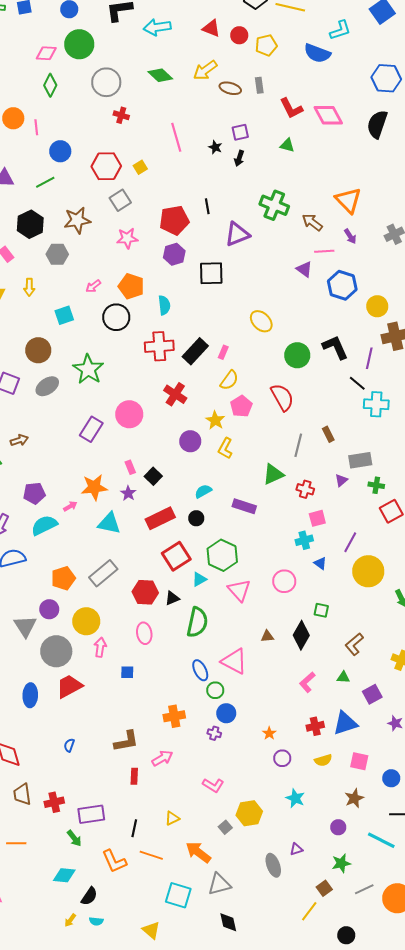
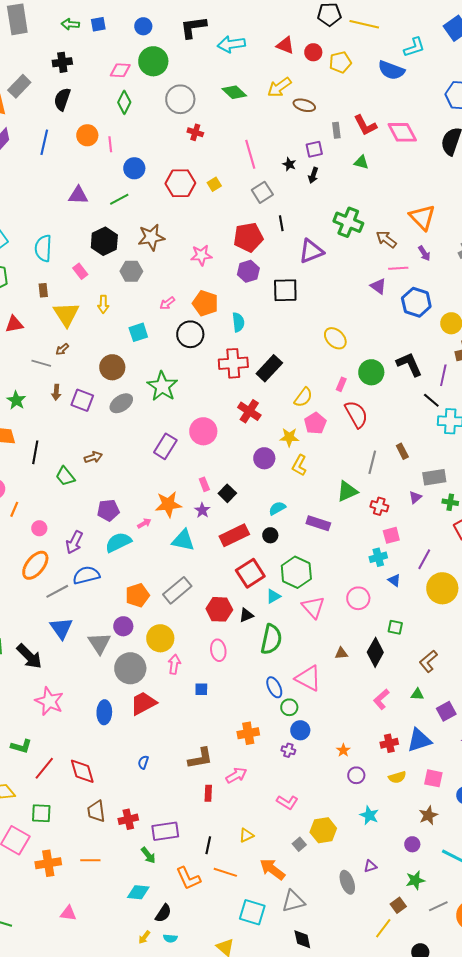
gray rectangle: (259, 85) -> (336, 130), moved
gray square: (120, 200) -> (262, 192), moved
pink rectangle: (223, 352) -> (341, 384), moved
yellow star: (215, 420) -> (289, 437), turned -30

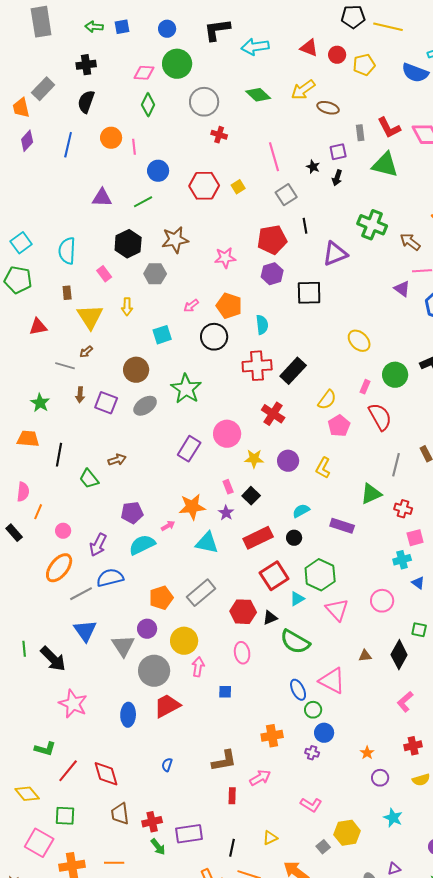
green triangle: (361, 162) -> (385, 165), size x1.8
yellow star: (289, 437) -> (254, 459), moved
green semicircle: (271, 639) -> (295, 642), turned 108
green arrow: (148, 855) -> (158, 847), moved

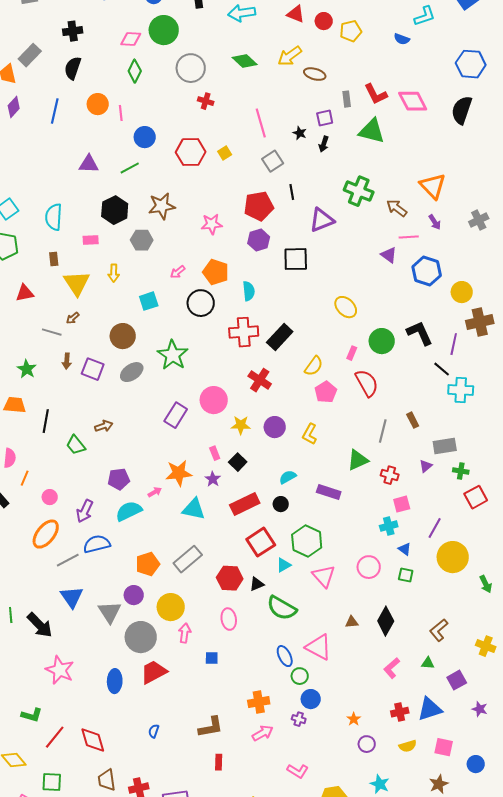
blue semicircle: (415, 73) -> (402, 39), size x0.6
pink rectangle: (104, 274) -> (91, 240), turned -56
green square: (419, 630) -> (406, 575), moved
pink arrow: (260, 778) -> (263, 733), moved

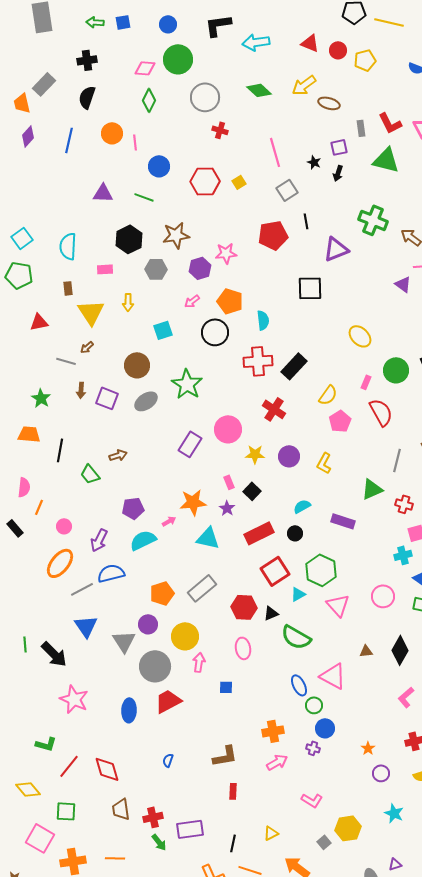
green line: (130, 168) -> (144, 197), turned 48
purple hexagon: (259, 240) -> (200, 268), moved

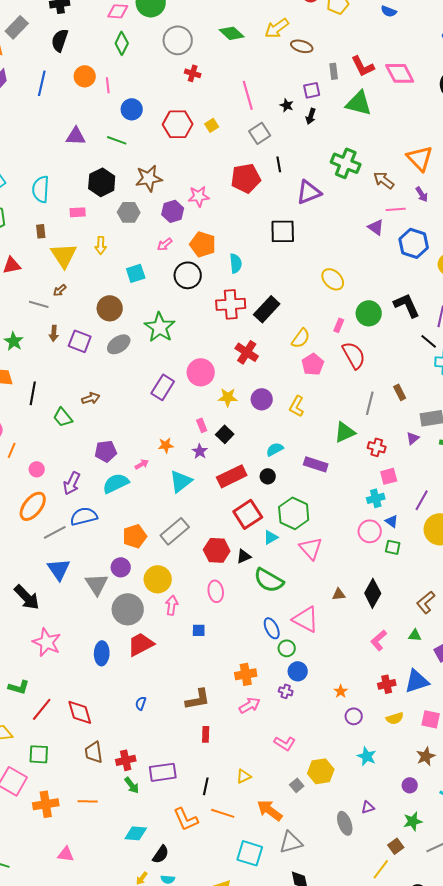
orange star: (193, 502) -> (166, 445), size x0.6
cyan triangle: (208, 538) -> (181, 481), turned -50
pink circle: (383, 596) -> (370, 531), moved

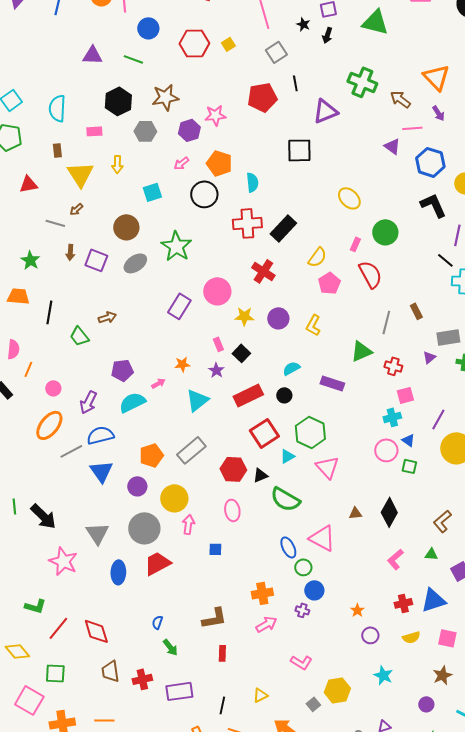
black L-shape: (407, 305) -> (433, 205), moved
blue triangle: (59, 569) -> (101, 471), moved
gray triangle: (97, 584) -> (97, 533), moved
green arrow: (132, 785) -> (170, 647), moved

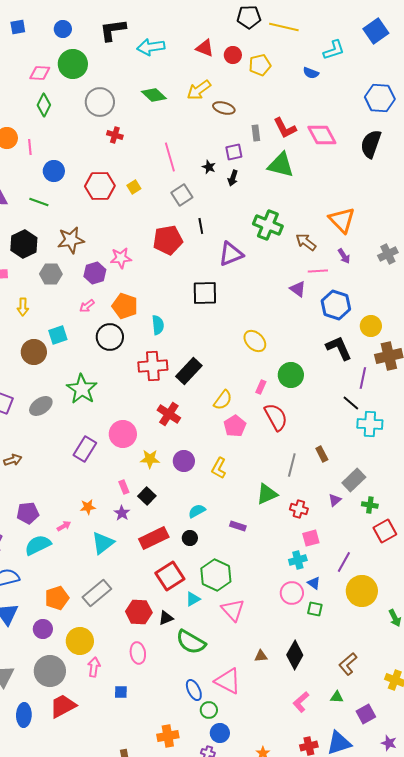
brown circle: (126, 227) -> (34, 352), moved
gray rectangle: (448, 337) -> (354, 480), turned -35
purple rectangle: (332, 383) -> (238, 526), size x0.7

